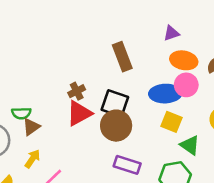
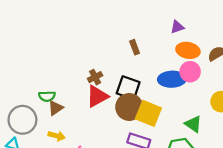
brown rectangle: (122, 57) -> (135, 47), size x0.6
yellow square: (171, 122) -> (148, 113), moved, size x1.4
yellow arrow: (32, 159) -> (57, 136), turned 70

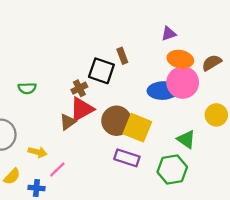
pink circle: (190, 72) -> (183, 82), size x1.4
black square: (128, 88) -> (101, 71), moved
green semicircle: (47, 96) -> (27, 88), moved
brown triangle: (56, 108) -> (68, 122), moved

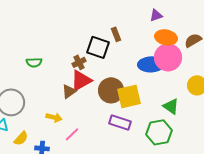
yellow square: (137, 128) -> (129, 96), turned -35
yellow arrow: (38, 152) -> (54, 117), moved
pink line: (57, 169) -> (72, 134), moved

